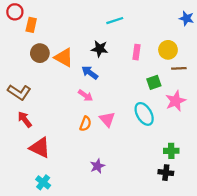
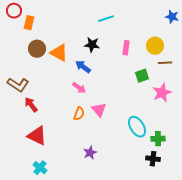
cyan ellipse: (144, 114) -> (137, 127), moved
red arrow: (25, 119) -> (31, 105), moved

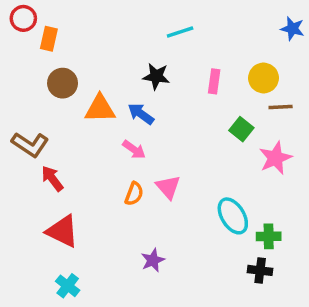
orange triangle: (59, 53) -> (100, 109), moved, turned -30
green square: (142, 76) -> (241, 129), turned -32

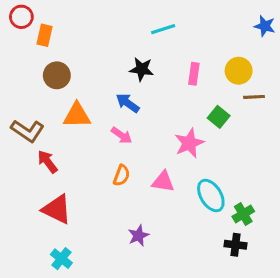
orange triangle: (100, 109) -> (77, 115), moved
pink star: (275, 158) -> (189, 143), moved
pink triangle: (168, 187) -> (163, 182), moved, turned -40
green cross: (269, 236) -> (243, 214), turned -30

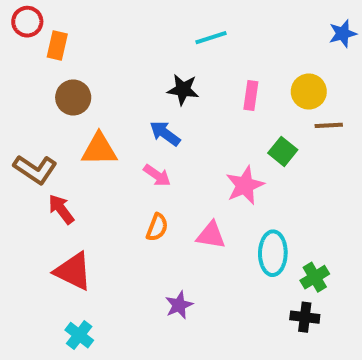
blue star: (265, 26) -> (343, 34), turned -30
cyan ellipse: (211, 195) -> (273, 253), turned 32

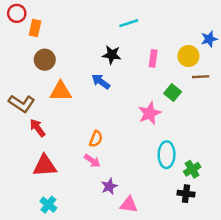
blue star: (343, 34) -> (209, 39), moved
pink arrow: (157, 175) -> (92, 161), moved
pink triangle: (211, 235) -> (129, 205), moved
red triangle: (73, 271) -> (45, 166), turned -30

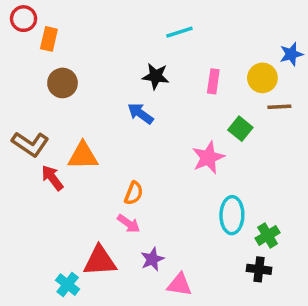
orange triangle: (61, 91) -> (83, 156), moved
red triangle: (45, 166) -> (100, 261), moved

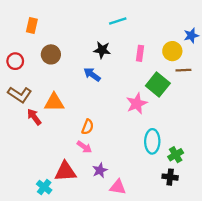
red circle: (24, 19) -> (15, 61), moved
brown circle: (63, 83) -> (51, 54), moved
green square: (240, 129) -> (158, 85), size x1.5

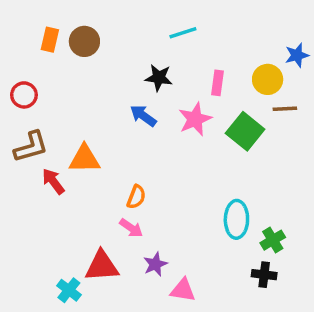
brown circle: (51, 54) -> (84, 41), moved
brown L-shape: (20, 95) -> (31, 147), turned -50
pink star: (137, 103) -> (195, 119), moved

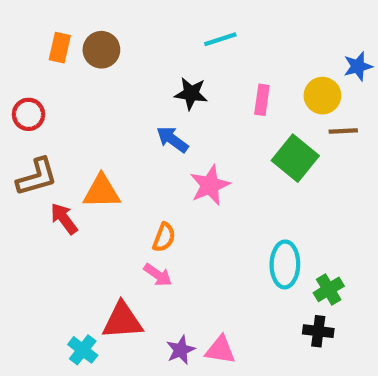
pink star: (195, 119) -> (210, 185), moved
purple star: (155, 264) -> (181, 350), moved

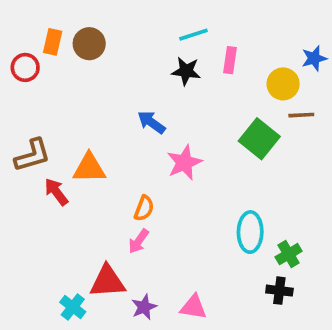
black star: (191, 94) -> (186, 71), moved
pink rectangle: (262, 100) -> (230, 60), moved
red circle: (28, 114) -> (25, 67), moved
pink arrow: (158, 275) -> (139, 241), turned 90
purple star: (181, 350) -> (144, 307), moved

